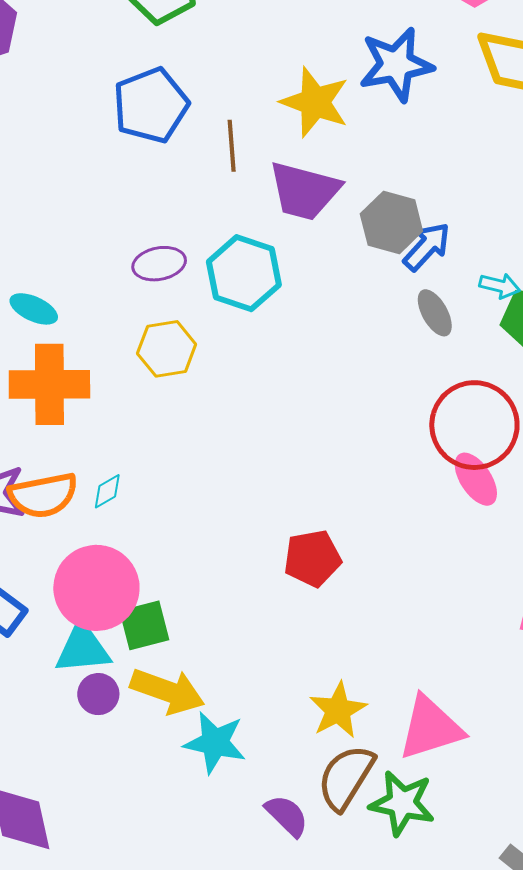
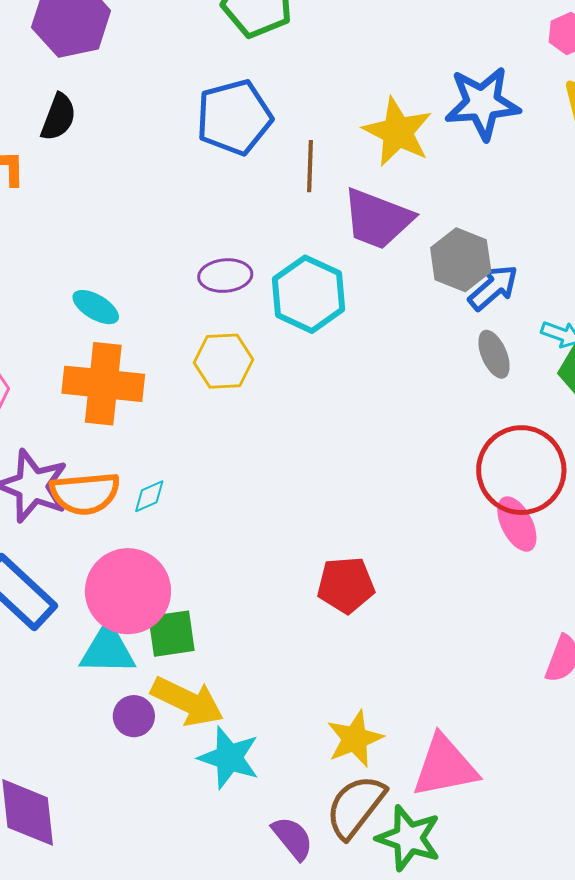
purple circle: (98, 694) -> (134, 716), moved

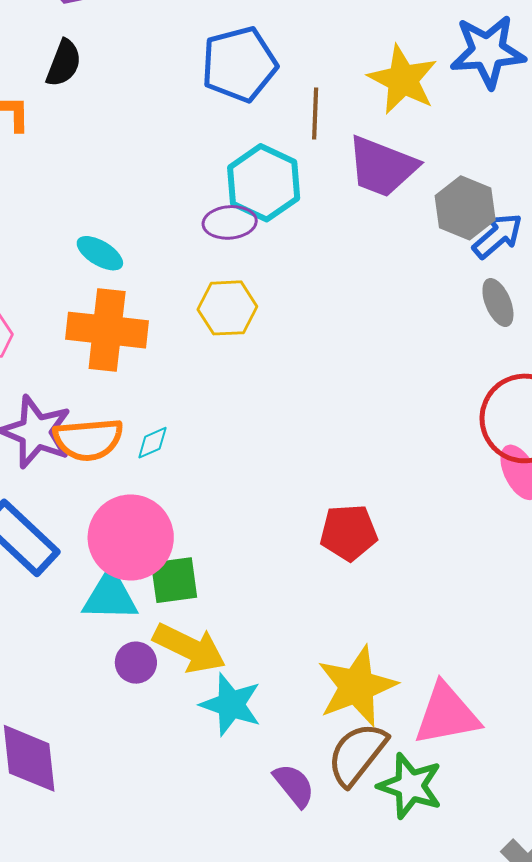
cyan hexagon: (308, 294) -> (264, 183), moved
yellow star: (355, 739) -> (357, 686), size x1.4

